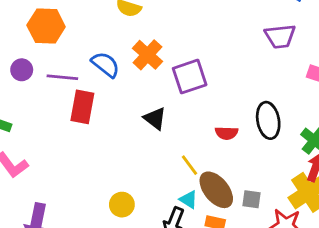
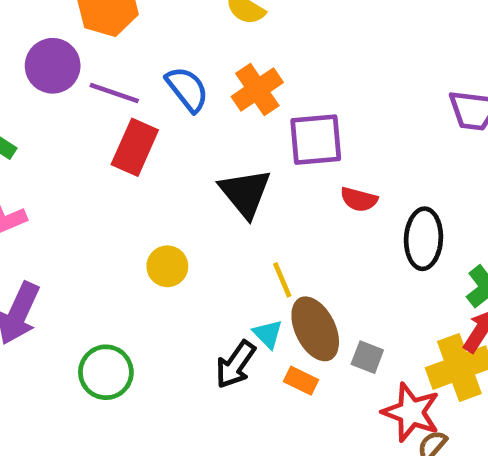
purple circle: (22, 70) -> (53, 66), size x1.5
black triangle: (155, 118) -> (245, 193), size x1.4
red semicircle: (227, 133) -> (359, 199), moved
yellow circle: (122, 205) -> (167, 266), moved

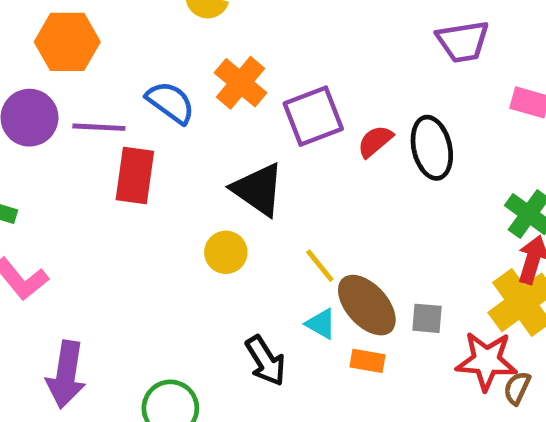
red semicircle: (359, 199) -> (375, 141), moved, turned 141
black ellipse: (423, 239) -> (432, 148), moved
yellow circle: (167, 266) -> (226, 252), moved
black arrow: (235, 365) -> (266, 361), moved, turned -51

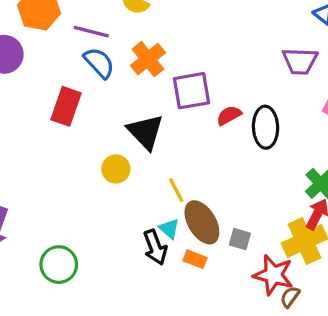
purple line: (99, 127) -> (91, 32), moved
black arrow: (266, 361) -> (155, 247), moved

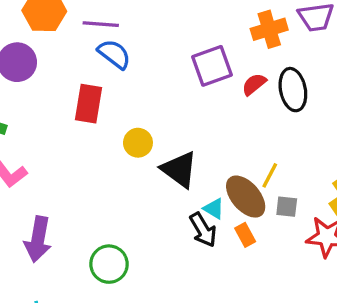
orange cross: (148, 59) -> (269, 29), moved, turned 32
black triangle: (145, 132) -> (179, 169), moved
yellow circle: (116, 169) -> (138, 143), moved
yellow line: (176, 190) -> (270, 175), moved, turned 65
orange rectangle: (195, 259) -> (245, 235), turned 50

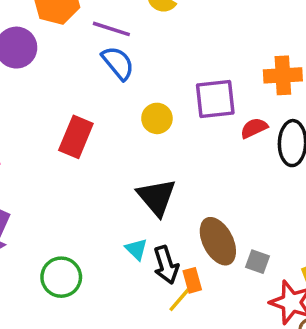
red rectangle: (88, 104) -> (76, 137), moved
yellow circle: (138, 143) -> (157, 118), moved
yellow line: (270, 175) -> (179, 300), moved
cyan triangle: (214, 209) -> (136, 249), moved
orange rectangle: (245, 235) -> (192, 280), moved

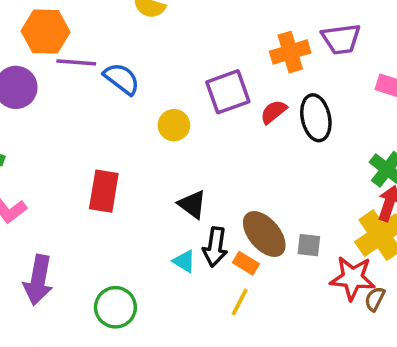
purple line: (111, 29) -> (76, 62), moved
red rectangle: (76, 137) -> (104, 191), moved
black triangle: (156, 197) -> (192, 204), size x0.7
black arrow: (166, 265) -> (215, 247), moved, turned 39
orange rectangle: (192, 280) -> (246, 263), moved, turned -30

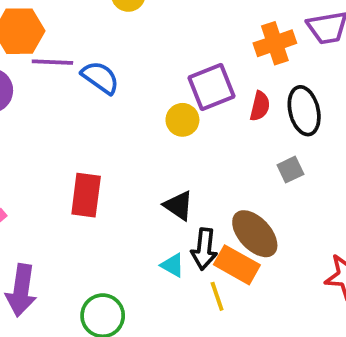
red semicircle: (274, 112) -> (260, 106), turned 144
yellow circle: (174, 125) -> (182, 120), moved
gray square: (309, 245) -> (290, 170), moved, turned -30
orange rectangle: (246, 263) -> (237, 265), size x1.6
yellow line: (240, 302) -> (217, 296), moved, turned -44

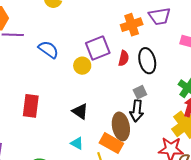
blue semicircle: (100, 78) -> (48, 50), moved
brown ellipse: (255, 234) -> (121, 126), turned 32
black arrow: (204, 249) -> (137, 111), moved

